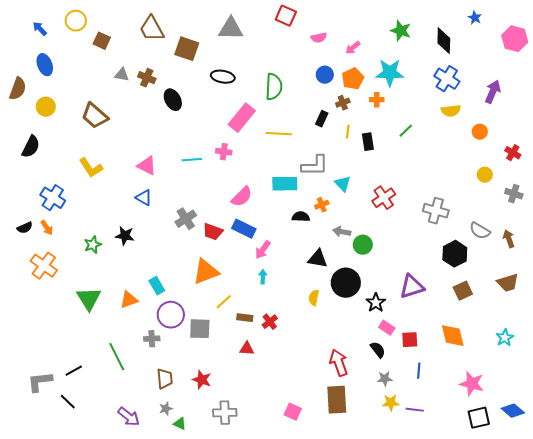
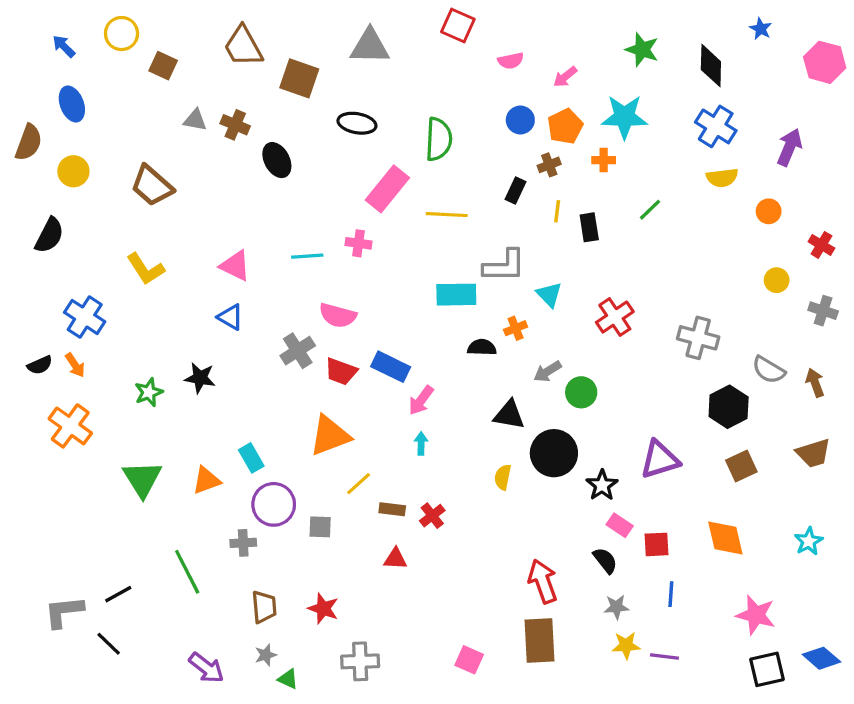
pink semicircle: (242, 197) -> (338, 315), moved, turned 60
gray arrow: (342, 232) -> (548, 371), turned -42
gray square: (200, 329) -> (320, 527), size x0.7

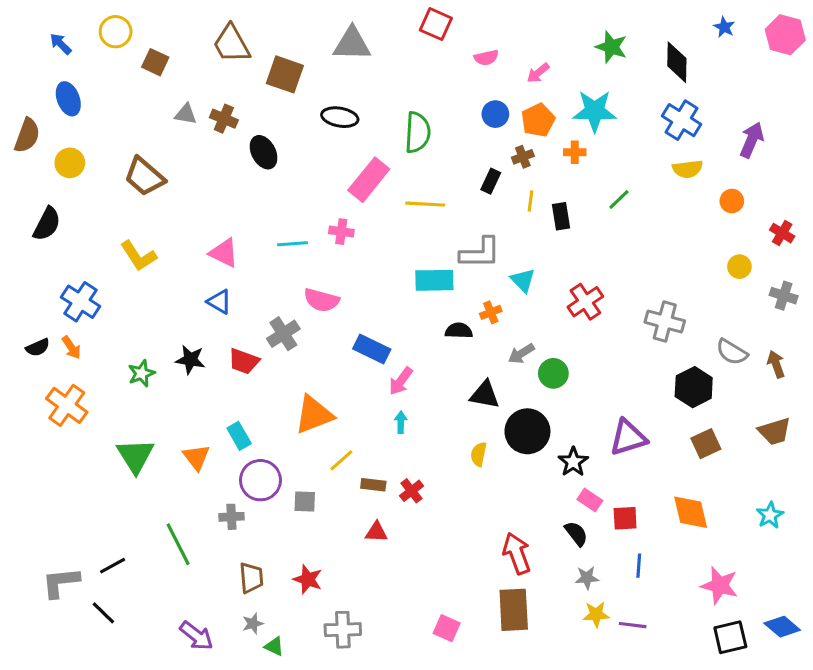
pink hexagon: (825, 62) -> (785, 35), moved
red trapezoid: (341, 371) -> (244, 361), moved
orange triangle: (206, 480) -> (196, 457), turned -48

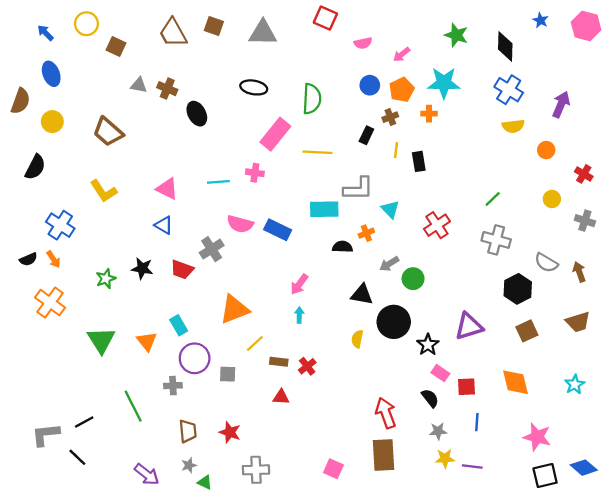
brown square: (285, 74) -> (214, 26), moved, size x0.7
green line: (619, 199) -> (493, 199), moved
blue rectangle: (372, 349) -> (278, 230), moved

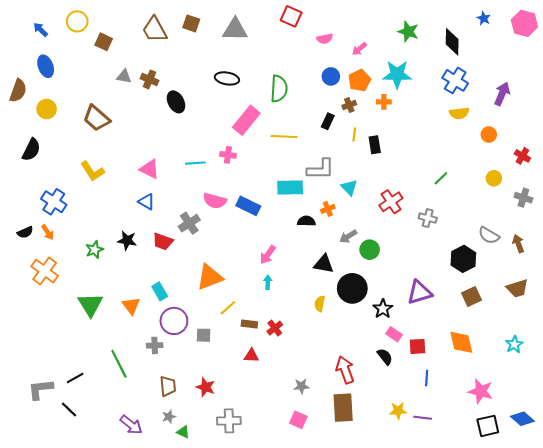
gray cross: (496, 240) -> (428, 218), moved, size x0.7
gray star: (438, 431) -> (301, 386), moved

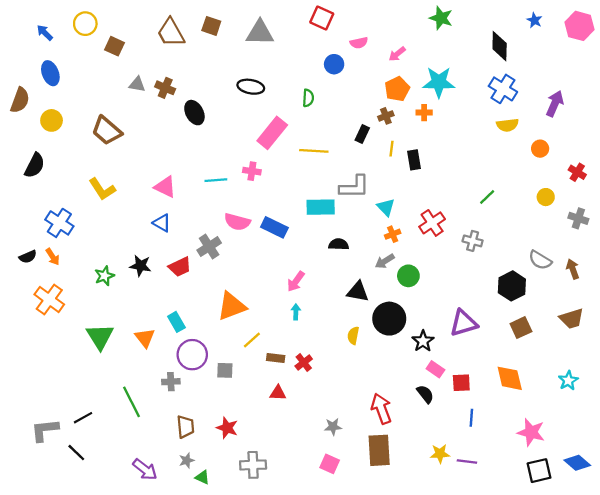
green star: (408, 32) -> (441, 18), moved
blue circle: (331, 76) -> (334, 64), moved
green semicircle: (279, 89) -> (308, 98), size x0.6
orange cross: (328, 209) -> (393, 234), moved
red trapezoid: (163, 241) -> (180, 267), turned -45

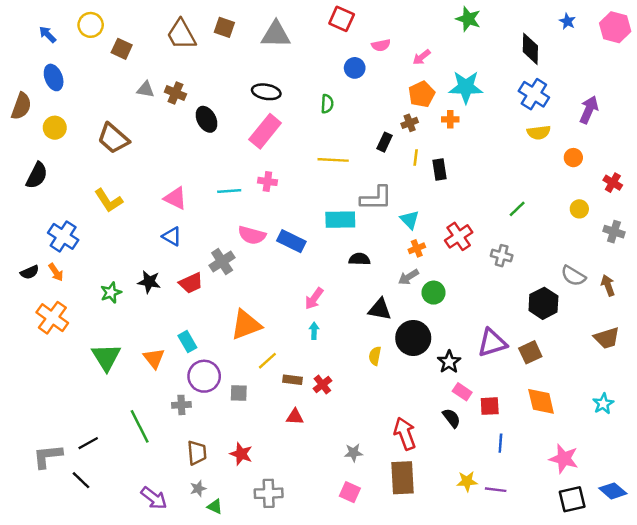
pink rectangle: (272, 133) -> (265, 131), moved
brown square: (521, 328) -> (530, 352), moved

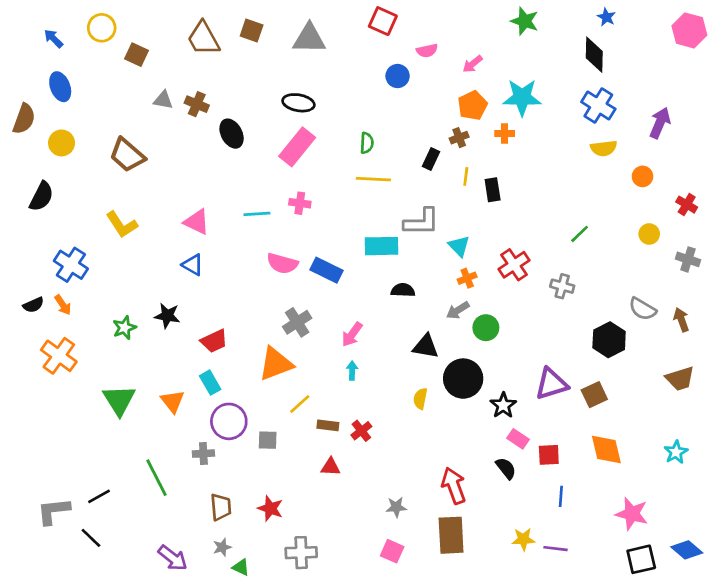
blue star: (567, 21) -> (606, 17), moved
green semicircle: (327, 104) -> (367, 143), moved
gray cross: (222, 261) -> (297, 322), moved
red trapezoid: (191, 283) -> (214, 341), moved

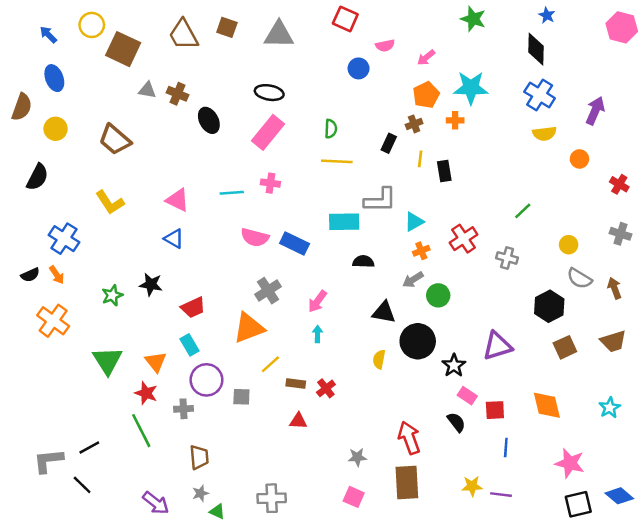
brown square: (136, 55) -> (123, 49), size x1.6
yellow circle: (649, 234) -> (569, 245), moved
cyan triangle: (459, 246) -> (414, 222), turned 45
brown square: (594, 395) -> (565, 347), moved
red star: (270, 508) -> (146, 393), moved

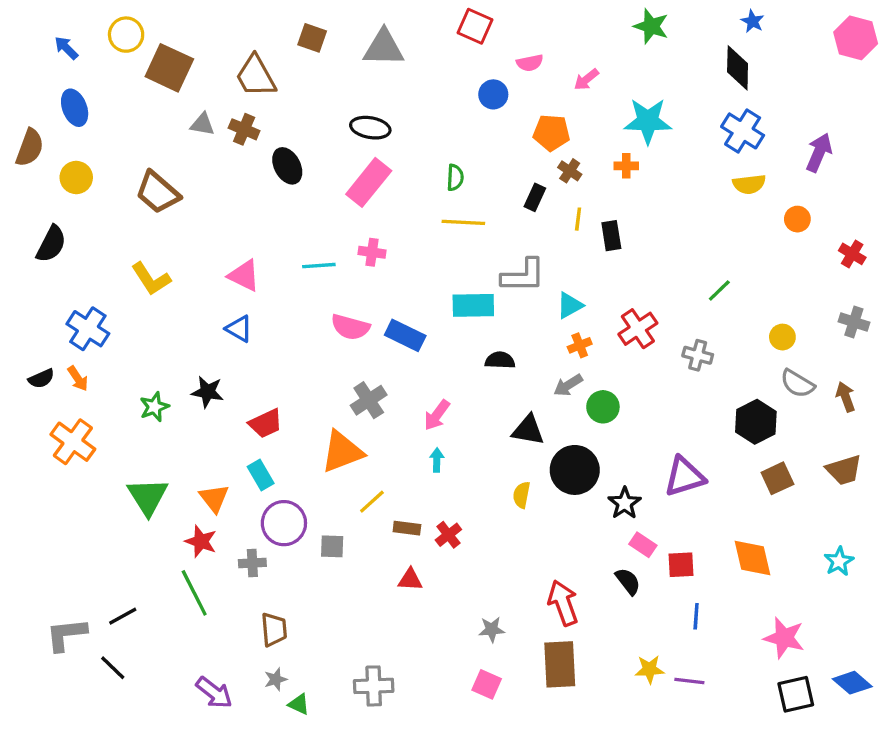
brown trapezoid: (183, 35) -> (256, 76), moved
orange pentagon: (426, 95) -> (551, 133), moved, turned 30
brown cross: (414, 124) -> (570, 171), turned -35

